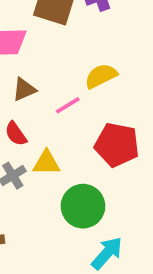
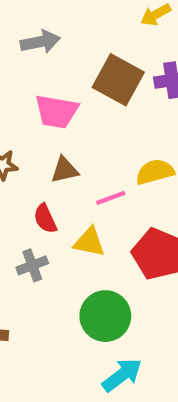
yellow triangle: (46, 163) -> (89, 242), moved

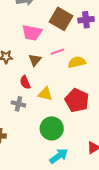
brown triangle: (65, 170) -> (35, 60), turned -40
pink line: (111, 198) -> (57, 52), moved
gray cross: (32, 265) -> (18, 104), turned 32

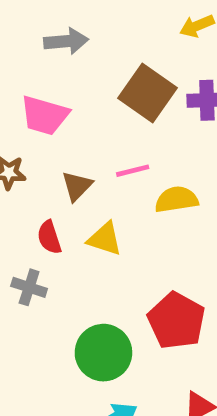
pink trapezoid: (32, 33) -> (45, 115), moved
yellow triangle: (45, 94) -> (105, 239), moved
red pentagon: (77, 100) -> (176, 321), moved

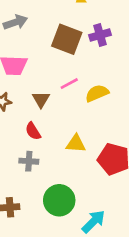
yellow triangle: (105, 239) -> (76, 144), moved
green circle: (103, 353) -> (59, 200), moved

